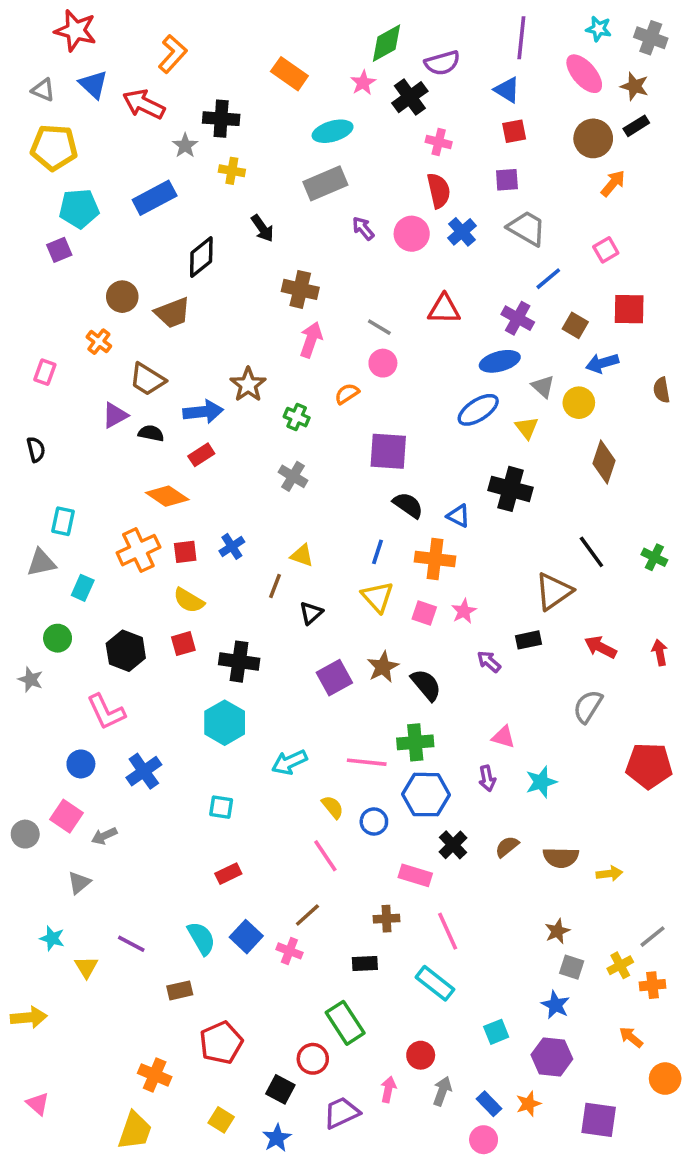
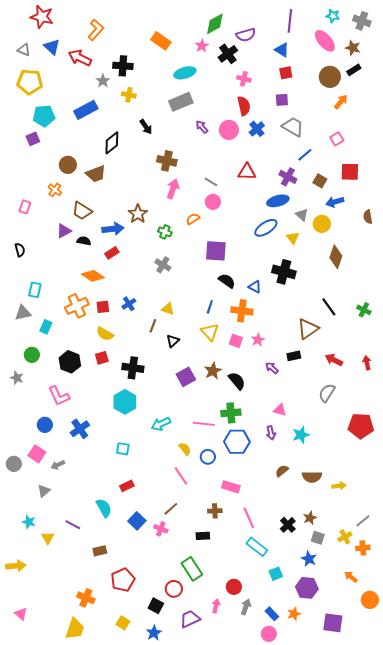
black cross: (453, 845) -> (288, 525), moved
cyan semicircle: (201, 938) -> (104, 508), moved
cyan rectangle: (435, 983) -> (257, 547), moved

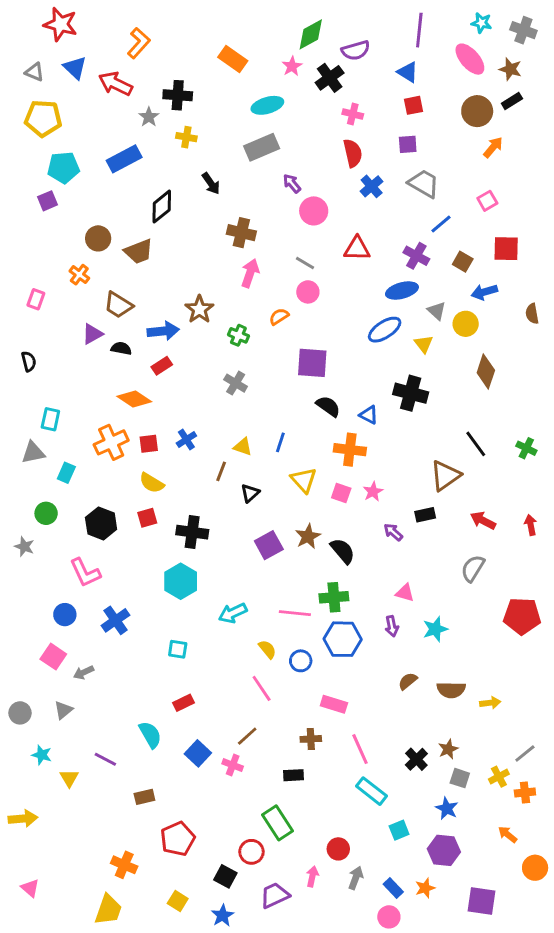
pink circle: (229, 130) -> (314, 211), moved
blue line: (210, 307) -> (280, 442), moved
gray circle: (14, 464) -> (20, 713), moved

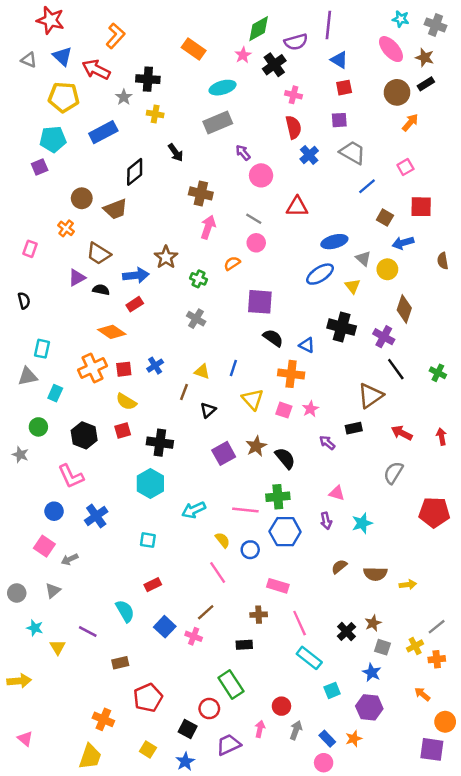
purple line: (419, 30) -> (328, 25), moved
yellow pentagon: (43, 118) -> (64, 97), moved
purple cross: (416, 256) -> (384, 337), moved
purple square: (482, 901) -> (432, 749), moved

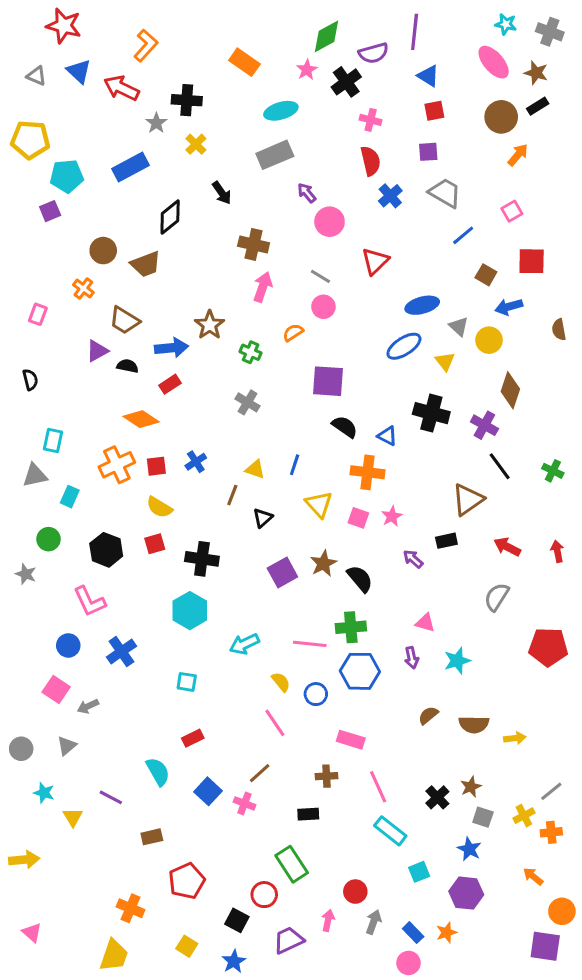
yellow pentagon: (64, 97) -> (30, 140), moved
yellow cross: (155, 114) -> (196, 144), turned 35
red triangle: (297, 207) -> (375, 261), turned -45

